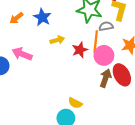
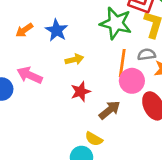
gray semicircle: (106, 26) -> (147, 54), moved
red star: (80, 50) -> (81, 92), moved
brown arrow: (106, 78) -> (110, 110), moved, turned 30

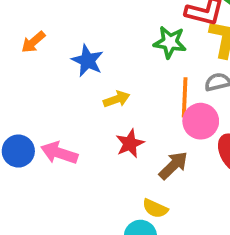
green star: (116, 23) -> (170, 42), size x0.7
orange arrow: (24, 30) -> (33, 42), moved
pink arrow: (30, 75) -> (59, 153), moved

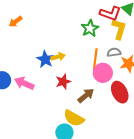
green star: (170, 42) -> (90, 28), turned 30
blue star: (87, 61) -> (45, 59), moved
yellow semicircle: (155, 208) -> (74, 118), size x1.5

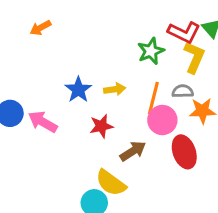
yellow arrow: (58, 57) -> (115, 89), moved

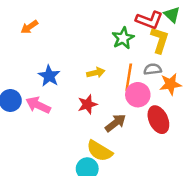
blue star: (78, 90) -> (49, 76), moved

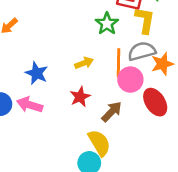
gray semicircle: (153, 69) -> (142, 51), size x1.5
yellow semicircle: (100, 151) -> (99, 143), turned -144

